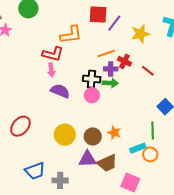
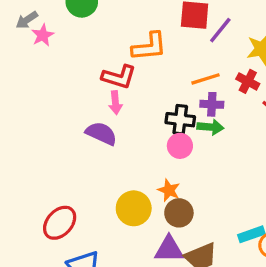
red cross: (124, 61) -> (248, 81), moved
purple semicircle: (60, 91) -> (101, 133), moved
red ellipse: (20, 126) -> (60, 223), moved
orange star: (114, 133) -> (169, 190), moved

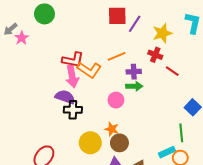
orange L-shape: (149, 47) -> (89, 70), moved, turned 45
orange line: (205, 79) -> (117, 56), moved
pink arrow: (115, 103) -> (72, 76), size x1.5
black cross: (180, 120) -> (73, 110), moved

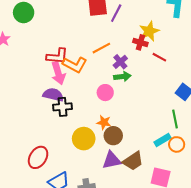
yellow star: (162, 33) -> (149, 31), moved
purple cross: (134, 72) -> (120, 62), turned -32

